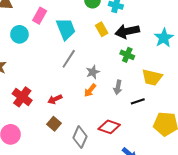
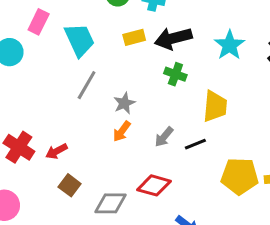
yellow rectangle: (102, 29) -> (134, 37), turned -72
yellow trapezoid: (152, 77) -> (215, 106), turned -95
gray arrow: (118, 87) -> (164, 137), moved, turned 32
red arrow: (55, 99) -> (56, 151), moved
gray diamond: (80, 137) -> (110, 203), turned 70

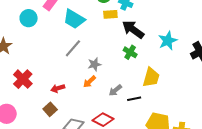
yellow rectangle: (134, 37) -> (110, 14), moved
black arrow: (173, 38) -> (133, 29), turned 40
cyan trapezoid: (80, 40) -> (74, 19), turned 135
red arrow: (56, 151) -> (58, 88), moved

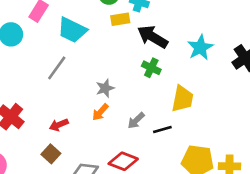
gray line: (73, 48) -> (57, 68), moved

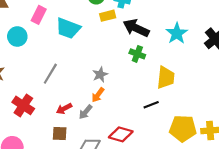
gray line: (57, 68) -> (50, 74), moved
gray arrow: (136, 121) -> (86, 112), moved
brown square: (51, 154) -> (60, 134), turned -35

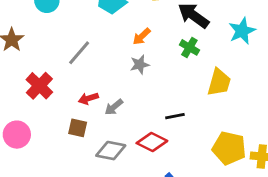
orange arrow: (98, 95) -> (142, 36), moved
black line: (151, 105) -> (175, 116), moved

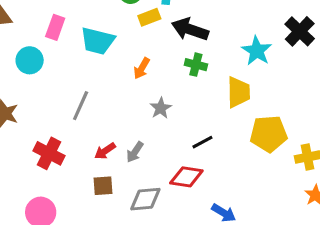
cyan star: (242, 31) -> (257, 51), moved
gray star: (140, 65) -> (161, 108), moved
yellow pentagon: (229, 148) -> (269, 134), moved

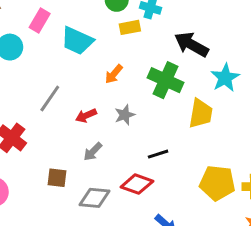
black arrow: (190, 29) -> (191, 44), moved
green cross: (196, 65) -> (165, 80), size x1.6
yellow pentagon: (269, 134) -> (217, 183), moved
red arrow: (105, 151) -> (86, 116), moved

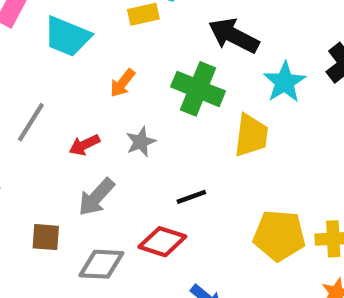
gray arrow: (93, 152) -> (96, 197), size x1.4

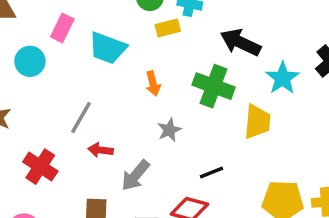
orange arrow: (122, 83) -> (153, 84), turned -50
red arrow: (84, 145) -> (100, 150), moved, turned 35

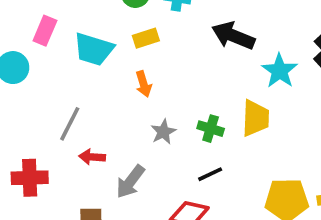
yellow rectangle: (168, 28) -> (146, 38), moved
green cross: (214, 86) -> (211, 129), moved, size x0.6
red cross: (40, 167) -> (30, 178), turned -32

